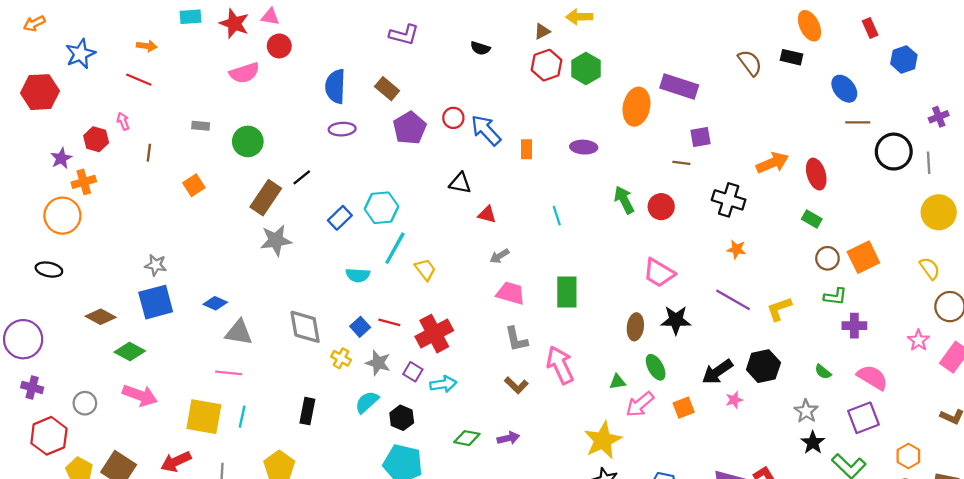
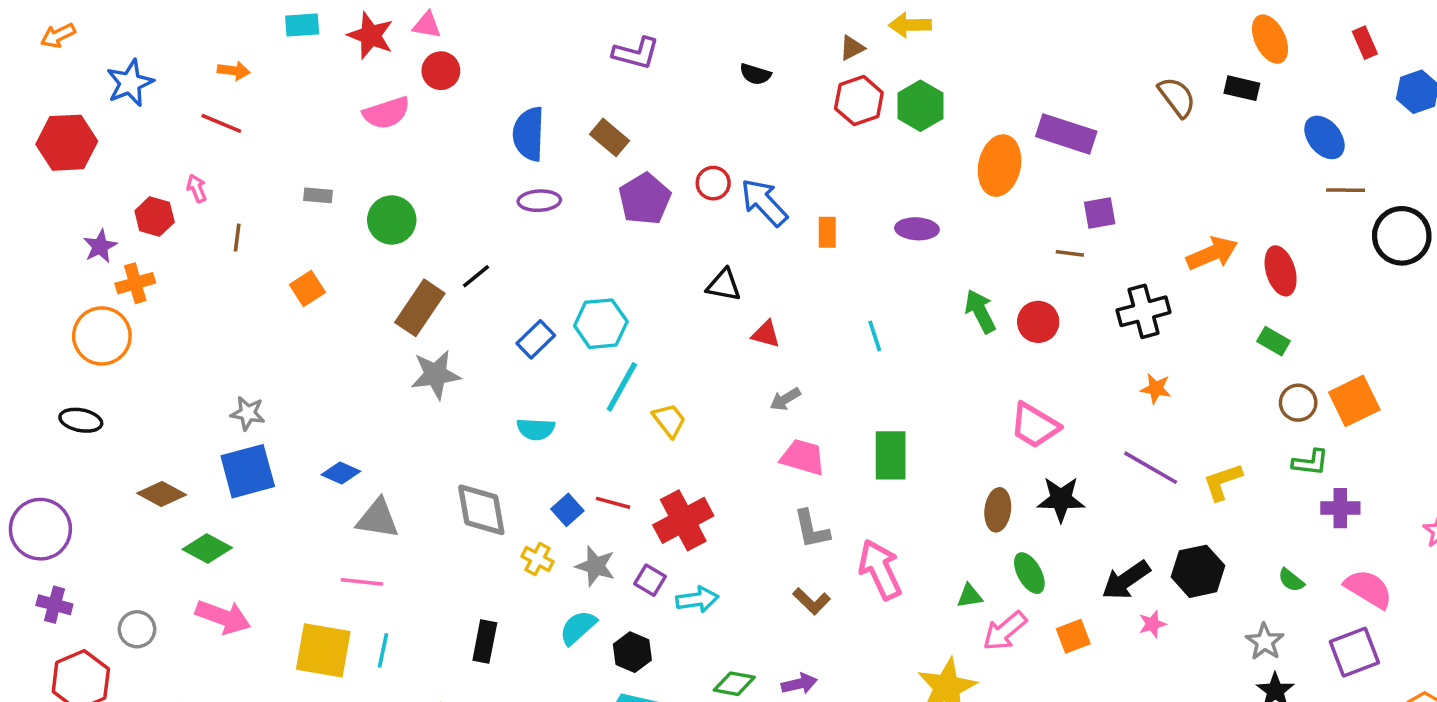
black cross: (729, 200) -> (1144, 311), turned -32
cyan semicircle: (358, 275) -> (536, 429), moved

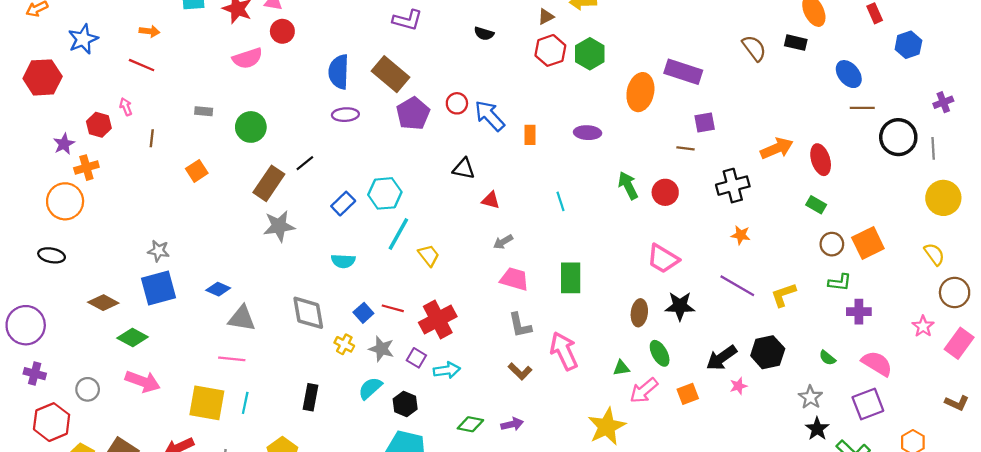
brown rectangle: (610, 137) -> (390, 74), size x1.5

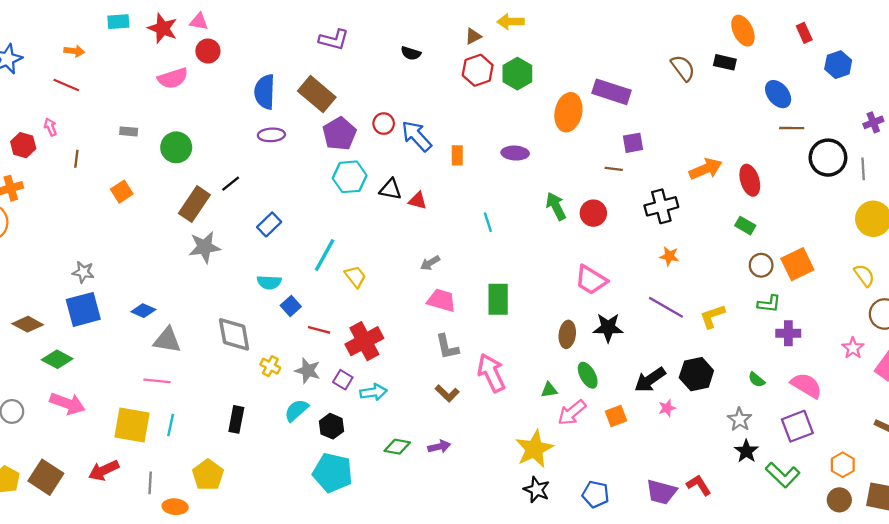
cyan hexagon: (385, 193) -> (350, 177), moved
red triangle: (491, 200) -> (418, 201), moved
blue square: (363, 313) -> (291, 306), moved

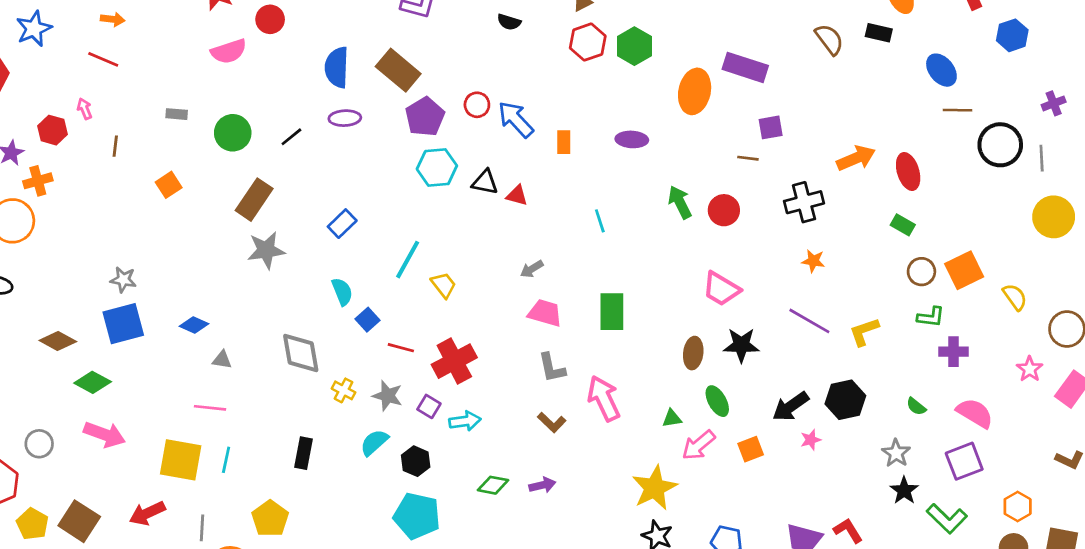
black line: (231, 184) -> (291, 137), moved
yellow semicircle: (864, 275) -> (1015, 297), moved
cyan semicircle: (269, 282) -> (342, 292), turned -115
gray triangle: (167, 340) -> (222, 360), size x0.6

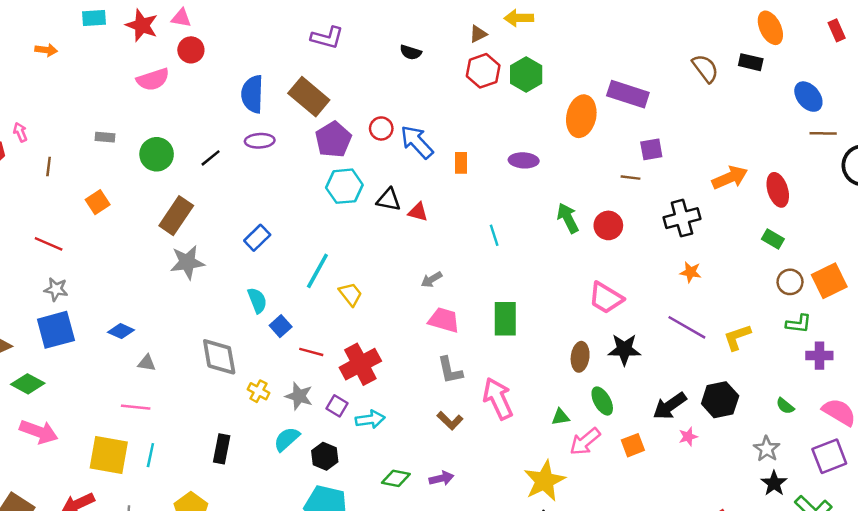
red line: (103, 59) -> (49, 244), moved

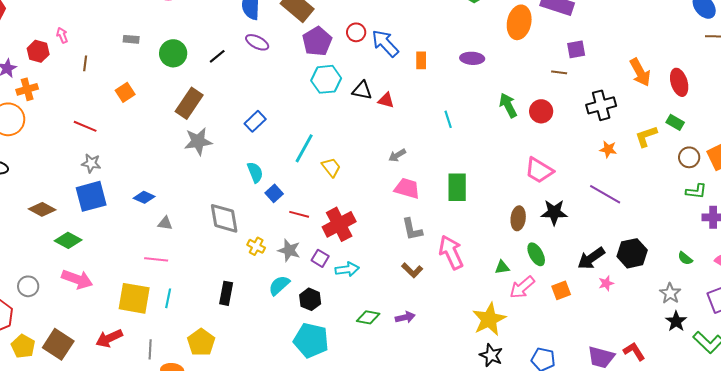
purple ellipse: (260, 141) -> (257, 42), turned 30
orange arrow: (730, 178) -> (640, 72), turned 84
yellow L-shape: (737, 337) -> (646, 136), moved

